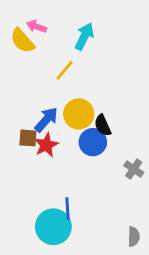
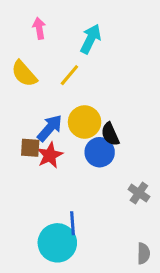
pink arrow: (36, 27) -> (39, 28), turned 60
yellow semicircle: (22, 41) -> (24, 74), moved
gray cross: (134, 169) -> (139, 193), moved

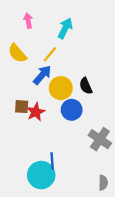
blue arrow: (50, 128) -> (42, 75), moved
black semicircle: (110, 134) -> (86, 86), moved
gray cross: (139, 193) -> (100, 139), size x1.5

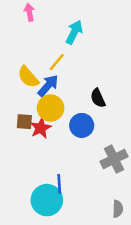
pink arrow: (28, 21) -> (29, 12), moved
yellow semicircle: (17, 53) -> (28, 77), moved
yellow circle: (61, 88) -> (51, 108), moved
gray cross: (100, 139) -> (114, 159), turned 30

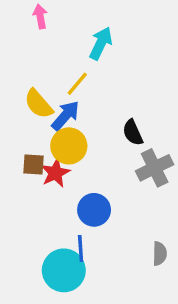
blue circle: (82, 125) -> (94, 210), moved
gray cross: (114, 159) -> (155, 168), moved
gray semicircle: (118, 209) -> (160, 254), moved

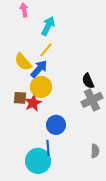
cyan arrow: (101, 43) -> (48, 26), moved
black semicircle: (133, 132) -> (88, 81), moved

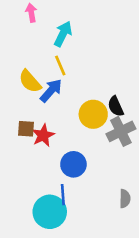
yellow line: (46, 50) -> (60, 65), turned -63
yellow circle: (41, 87) -> (93, 114), moved

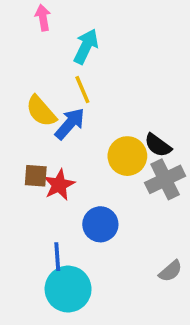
black semicircle: (116, 106) -> (158, 145), turned -30
blue line: (63, 195) -> (57, 257), moved
gray semicircle: (125, 199) -> (170, 271), turned 48

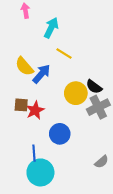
yellow line: (82, 90) -> (64, 53), moved, turned -35

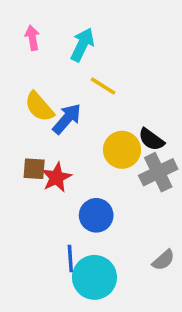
pink arrow: (25, 11) -> (32, 38), moved
blue line: (34, 153) -> (70, 258), moved
cyan circle: (40, 172) -> (94, 277), moved

